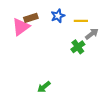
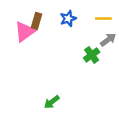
brown rectangle: (31, 18) -> (36, 21), turned -56
yellow line: (81, 21) -> (103, 19), moved

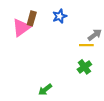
yellow line: (103, 19) -> (86, 45), moved
green cross: (92, 55) -> (84, 67), moved

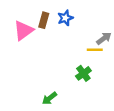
brown rectangle: (32, 18) -> (44, 20), moved
green cross: (84, 67) -> (83, 73), moved

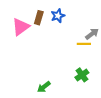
green cross: (83, 73) -> (82, 75), moved

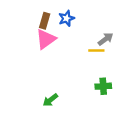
pink triangle: (21, 27) -> (46, 39), moved
green cross: (82, 75) -> (103, 86), moved, turned 32

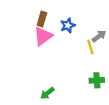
blue star: (66, 18) -> (68, 25), moved
yellow line: (96, 51) -> (90, 47), turned 72

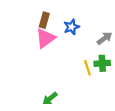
yellow line: (90, 47) -> (87, 68), moved
green cross: (97, 80) -> (102, 63), moved

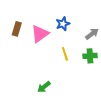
brown rectangle: (44, 20) -> (17, 29), moved
yellow line: (87, 68) -> (65, 54), moved

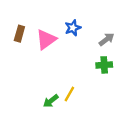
yellow line: (65, 54) -> (69, 94), moved, turned 48

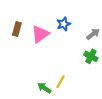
green cross: (104, 65) -> (91, 56), turned 32
green arrow: (51, 101) -> (44, 88), turned 72

